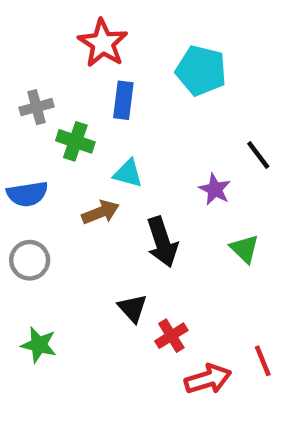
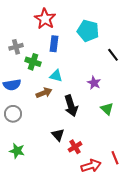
black line: (258, 155) -> (113, 55), moved

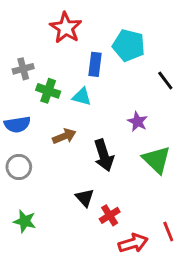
blue rectangle: (54, 44) -> (95, 64), moved
cyan triangle: (56, 76) -> (82, 97), moved
green triangle: (107, 109) -> (157, 160), size x1.5

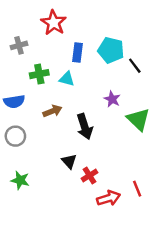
cyan pentagon: (129, 45) -> (111, 50), moved
gray cross: (23, 69) -> (19, 45), moved
green cross: (48, 91) -> (39, 74), turned -30
green triangle: (157, 160) -> (138, 119), moved

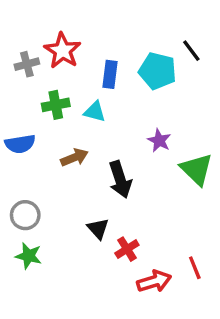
red star: (54, 23) -> (63, 51), moved
black line: (135, 66) -> (191, 51), moved
gray circle: (15, 136) -> (25, 215), moved

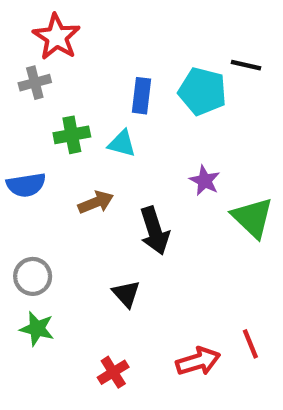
red star: (63, 51) -> (57, 37), moved
black line: (191, 51) -> (246, 65), turned -40
red cross: (127, 249) -> (113, 372), moved

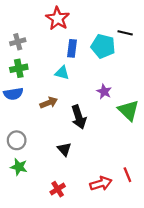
red star: (57, 37) -> (58, 18), moved
green cross: (72, 135) -> (19, 68), moved

